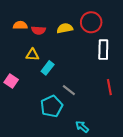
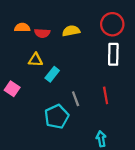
red circle: (91, 22) -> (112, 24), moved
red line: (109, 87) -> (106, 95), moved
gray line: (69, 90) -> (76, 99), turned 32
cyan arrow: (82, 127) -> (101, 139), moved, turned 40

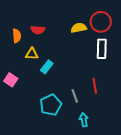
orange semicircle: (22, 28) -> (17, 36), moved, turned 88
yellow semicircle: (71, 31) -> (79, 28), moved
gray line: (76, 99) -> (75, 96), moved
cyan arrow: (101, 139) -> (84, 120), moved

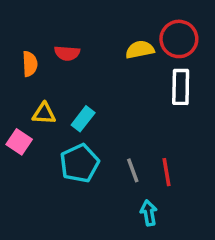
yellow triangle: (32, 54) -> (44, 114), moved
red line: (95, 86) -> (166, 172), moved
cyan pentagon: (51, 105) -> (80, 163), moved

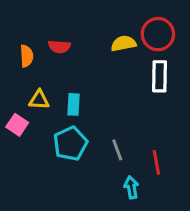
cyan rectangle: (83, 119) -> (73, 104), turned -35
red line: (166, 172) -> (156, 162), moved

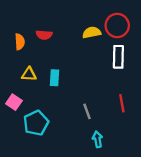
pink square: (17, 125) -> (14, 102), moved
cyan pentagon: (70, 144) -> (36, 123), moved
red line: (156, 162) -> (122, 103), moved

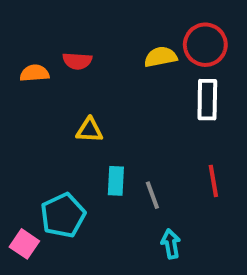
orange semicircle: (20, 42) -> (35, 73), turned -91
yellow triangle: (29, 74) -> (89, 130), moved
cyan rectangle: (55, 78) -> (116, 181), moved
pink square: (14, 102) -> (24, 244), moved

